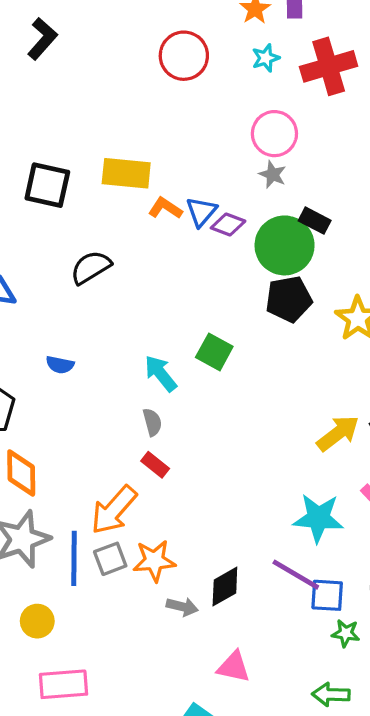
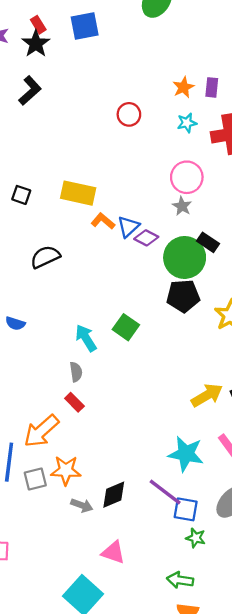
red circle: (184, 56) -> (129, 114), size x0.7
black square: (47, 185) -> (21, 195), size x0.6
gray square: (110, 559) -> (35, 479), moved

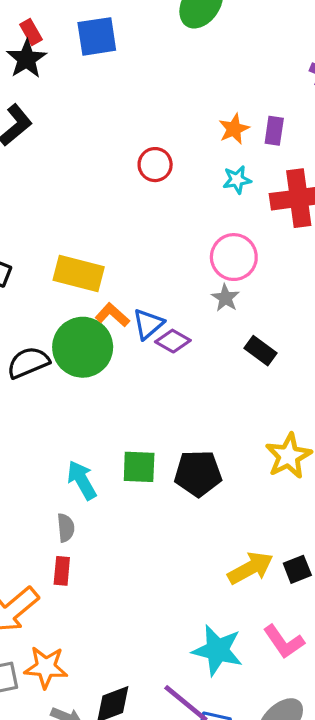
green circle: (185, 257) -> (83, 347), moved
black pentagon: (183, 296) -> (198, 473), moved
green square: (126, 327) -> (139, 467), turned -35
red rectangle: (74, 402) -> (62, 571), turned 48

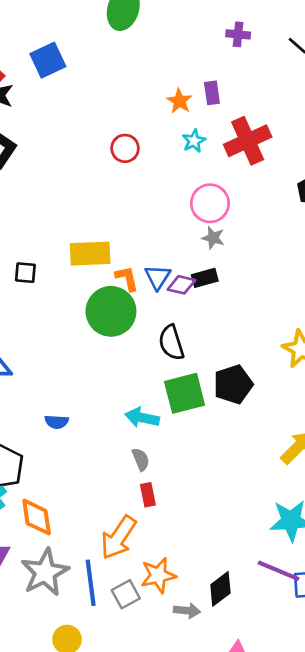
orange L-shape: (112, 315) -> (127, 278), turned 52
black rectangle: (261, 351) -> (205, 278), moved, turned -35
black semicircle: (28, 363) -> (171, 343), moved, turned -68
green square: (139, 467) -> (185, 393), size x1.4
cyan arrow: (82, 480) -> (142, 418), turned -32

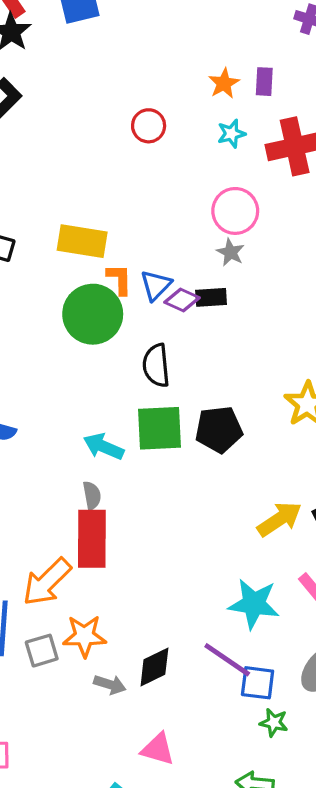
red rectangle: (148, 495) -> (92, 539), size x2.0

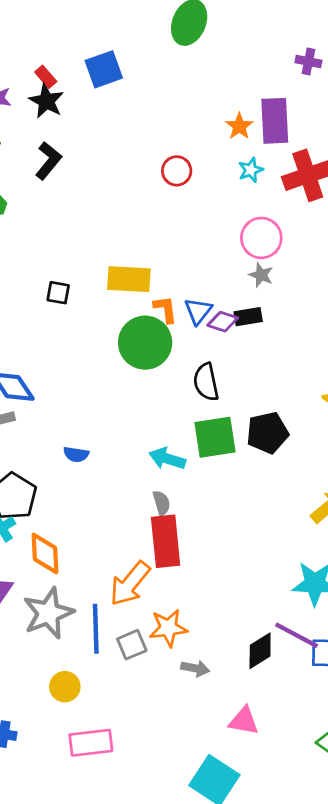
purple rectangle: (264, 82) -> (275, 121), size x1.8
black diamond: (154, 667) -> (260, 651), moved

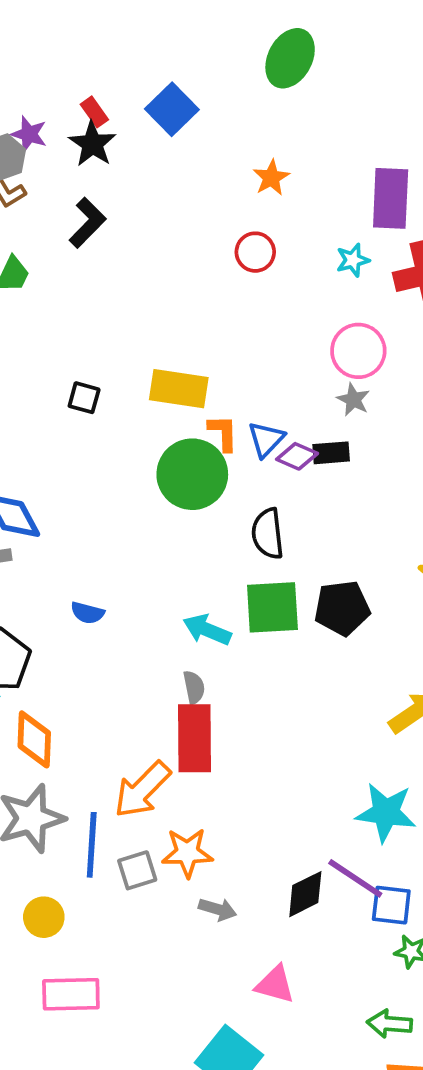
blue square: (104, 69) -> (172, 109), turned -30
orange star: (239, 126) -> (271, 178), moved

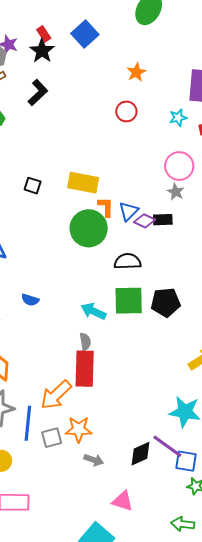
black semicircle: (268, 534) -> (128, 261), turned 92

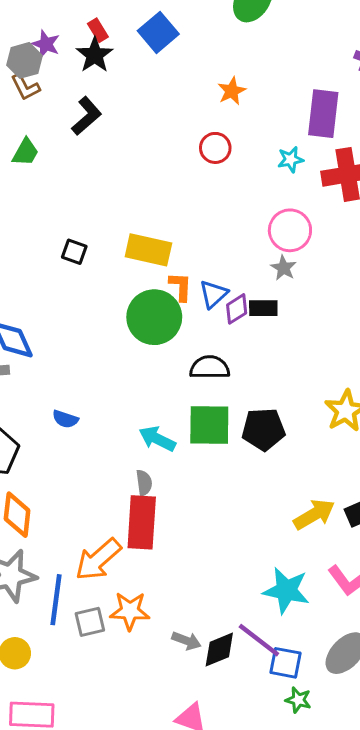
purple diamond: (145, 221) -> (237, 309), turned -60
gray arrow: (94, 460) -> (186, 641), moved

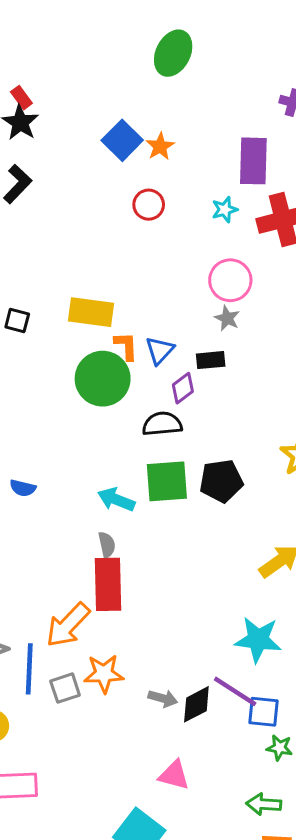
blue square: (158, 32) -> (122, 140), moved
purple diamond: (237, 309) -> (183, 388), moved

